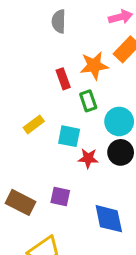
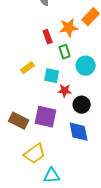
black circle: (121, 152) -> (82, 105), moved
purple square: (60, 197) -> (46, 117), size x1.6

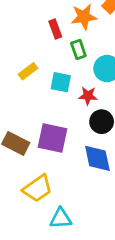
red star: (65, 91) -> (88, 96), moved

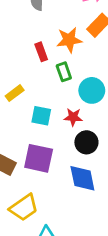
cyan square: (61, 82) -> (41, 116), moved

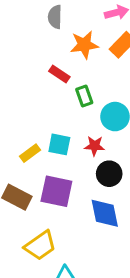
orange star: (69, 40) -> (84, 45), moved
red rectangle: (41, 52) -> (59, 74), turned -36
yellow rectangle: (15, 93) -> (30, 153), moved

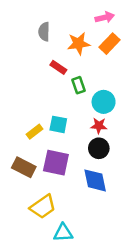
gray semicircle: (55, 17) -> (44, 32), moved
red star: (95, 146) -> (99, 126), moved

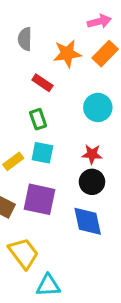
green rectangle: (79, 85) -> (38, 119), moved
cyan circle: (104, 102) -> (98, 107), moved
yellow trapezoid: (43, 207) -> (23, 253), turned -92

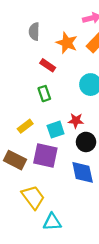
orange star: (67, 54) -> (67, 43), turned 30
cyan square: (42, 153) -> (56, 130), moved, turned -30
red star: (92, 154) -> (76, 121), moved

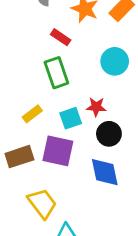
green rectangle: (44, 94) -> (56, 73), size x1.5
brown rectangle: (15, 160) -> (19, 157), turned -45

